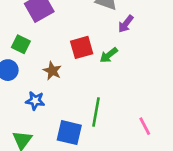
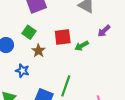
purple arrow: (126, 24) -> (104, 31), moved
green square: (21, 44) -> (29, 32), moved

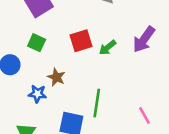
purple arrow: (104, 31) -> (144, 39), moved, size x1.5
brown star: (38, 51) -> (56, 77), moved

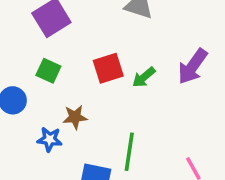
brown star: (56, 77) -> (75, 117), turned -30

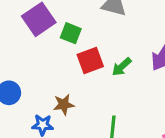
green square: (48, 71) -> (71, 33), moved

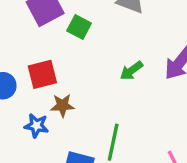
red square: (90, 61) -> (42, 74), moved

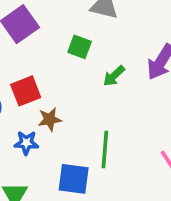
green square: (79, 27) -> (80, 47), moved

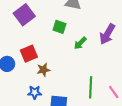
blue star: (26, 143) -> (35, 92), moved
green line: (105, 149) -> (91, 87), moved

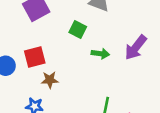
green arrow: (80, 43) -> (100, 54), turned -136

